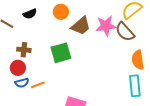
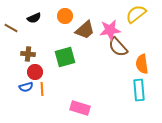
brown semicircle: (125, 32) -> (118, 47), moved
red circle: (18, 68) -> (35, 72), moved
orange line: (38, 85) -> (42, 89), turned -72

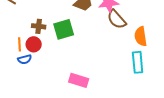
brown cross: (28, 54) -> (39, 26), moved
orange line: (42, 89) -> (20, 44), moved

